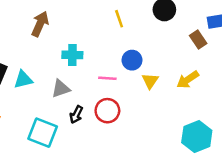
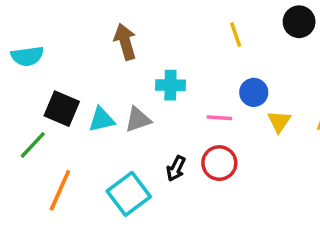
brown arrow: (40, 24) -> (125, 42), turned -40
gray triangle: (61, 89) -> (138, 120), moved
cyan square: (43, 133) -> (129, 194), turned 32

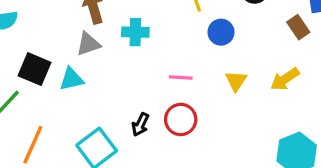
cyan cross: (170, 85) -> (135, 32), moved
blue circle: (254, 92) -> (221, 32), moved
gray triangle: (138, 120) -> (88, 44), moved

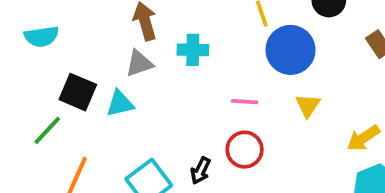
blue circle: (221, 32) -> (291, 50), size x1.6
yellow arrow: (285, 79) -> (363, 138), moved
black arrow: (140, 125) -> (200, 171), moved

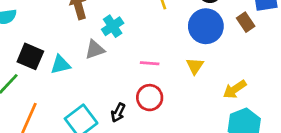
cyan cross: (193, 50) -> (113, 26), turned -35
blue circle: (291, 50) -> (206, 26), moved
gray triangle: (139, 63) -> (95, 50), moved

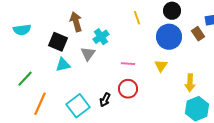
gray triangle: (95, 50) -> (88, 54), turned -35
black square: (30, 56) -> (58, 42), moved
yellow arrow: (235, 89) -> (190, 83), turned -54

